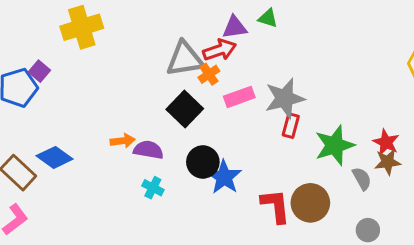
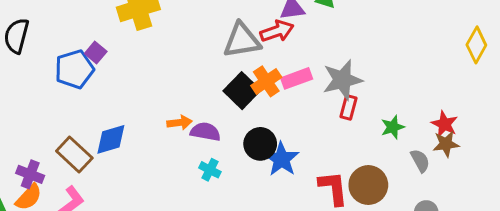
orange cross: (209, 74) -> (266, 81), moved, size x1.4
green star: (335, 145) -> (393, 127), size x0.6
blue diamond: (55, 157) -> (111, 139), turned -52

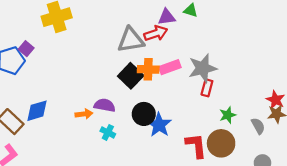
orange cross: (266, 81) -> (148, 69), turned 36
orange arrow: (179, 123) -> (84, 114), moved
green star: (393, 127) -> (228, 115), moved

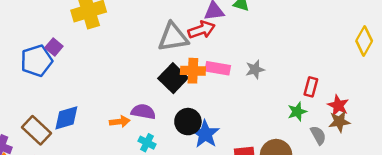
pink rectangle: (170, 67) -> (218, 68), turned 30
gray star: (203, 68) -> (255, 69), size x0.6
red rectangle: (207, 88) -> (311, 87), moved
green star: (228, 115) -> (297, 112), moved

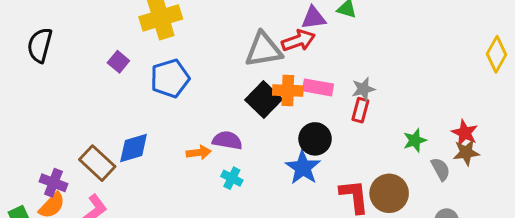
blue pentagon: (37, 61) -> (170, 78), moved
red rectangle: (311, 87) -> (360, 110), moved
black circle: (188, 122) -> (315, 139), moved

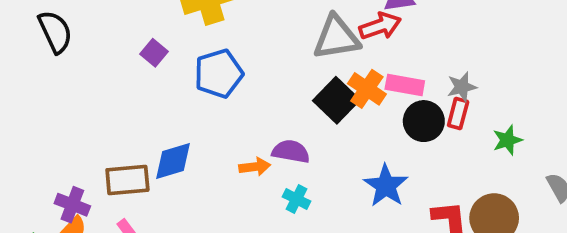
black semicircle: (40, 45) -> (55, 32), turned 140
orange cross: (288, 90) -> (367, 89), turned 32
black circle: (315, 139) -> (424, 121), moved
green star: (415, 140) -> (507, 140), moved
brown rectangle: (97, 163) -> (127, 180), turned -48

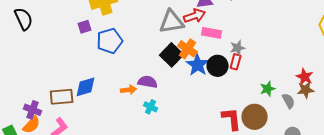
purple square: (154, 53) -> (85, 27), moved, turned 32
pink rectangle: (405, 85) -> (212, 33), moved
green star: (507, 140) -> (268, 89), moved
blue star: (386, 186) -> (198, 65), moved

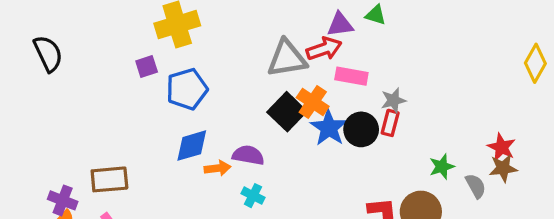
blue diamond: (86, 87) -> (192, 146), moved

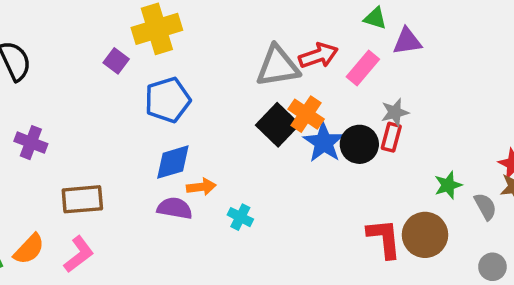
purple triangle: (340, 25) -> (407, 41), moved
purple square: (147, 67) -> (116, 61), moved, turned -35
pink rectangle: (351, 76) -> (363, 68), moved, turned -60
purple semicircle: (248, 155) -> (175, 208), moved
purple cross: (63, 200) -> (31, 143), moved

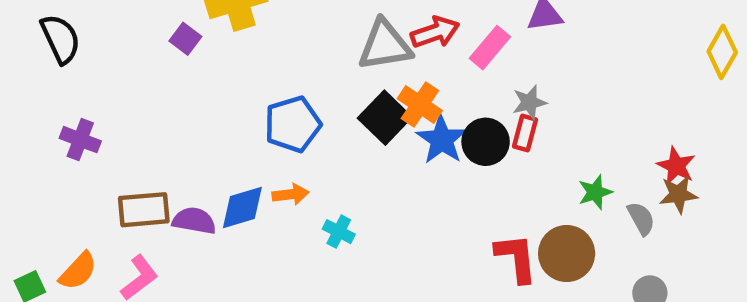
blue pentagon: (168, 100) -> (293, 124), moved
blue diamond: (173, 162) -> (242, 208), moved
purple semicircle: (175, 208) -> (194, 221), moved

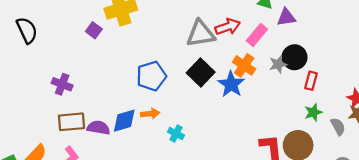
orange cross: (420, 105) -> (244, 65), moved
red rectangle: (525, 133) -> (311, 81), moved
purple cross: (80, 140) -> (62, 84), moved
black circle: (486, 142) -> (295, 57), moved

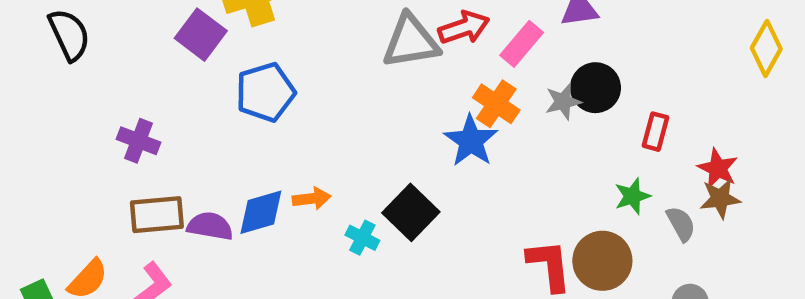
purple square: (94, 30) -> (201, 35), size x1.5
black square: (201, 72) -> (411, 212), moved
blue pentagon: (151, 76) -> (265, 92), moved
red rectangle: (311, 81) -> (655, 132), moved

